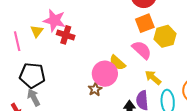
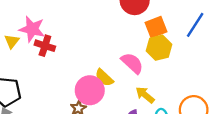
orange square: (145, 23) -> (156, 27), moved

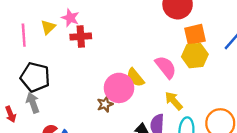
pink star: (32, 29) -> (70, 18), size x0.7
red cross: (45, 46) -> (81, 37), turned -30

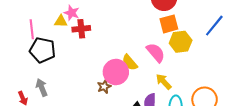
yellow triangle: (48, 27) -> (61, 21), moved, turned 48
orange square: (195, 35) -> (169, 24), moved
black pentagon: (35, 77) -> (42, 50), moved

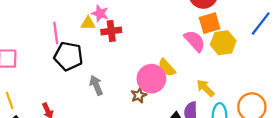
pink semicircle: (156, 53) -> (195, 41), moved
gray arrow: (42, 87) -> (96, 85), moved

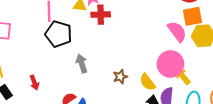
yellow semicircle: (167, 68) -> (147, 82), moved
pink circle: (151, 79) -> (170, 64), moved

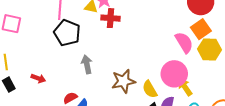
orange square: (193, 16) -> (201, 29), turned -30
brown star: (120, 77) -> (123, 81), size x1.6
red arrow: (34, 83) -> (38, 78), turned -56

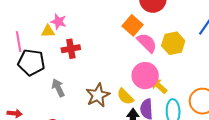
red cross: (110, 18) -> (71, 49), moved
orange square: (201, 29) -> (132, 25), moved

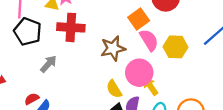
red cross: (71, 49) -> (71, 27), size x1.4
gray arrow: (58, 88) -> (48, 64), turned 54
brown star: (98, 95) -> (113, 48), moved

